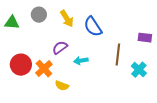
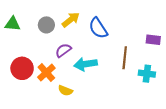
gray circle: (39, 15) -> (46, 25), moved
yellow arrow: (67, 19) -> (71, 20), turned -96
cyan arrow: (81, 61) -> (86, 64), size x1.5
cyan cross: (139, 70) -> (147, 74), turned -35

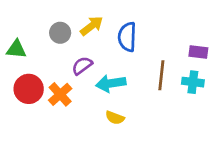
green triangle: (13, 24) -> (16, 49), moved
blue semicircle: (98, 28) -> (127, 37), turned 35
cyan cross: (147, 74) -> (193, 82), moved
yellow semicircle: (65, 91) -> (115, 118), moved

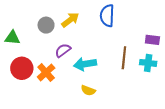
blue semicircle: (127, 37) -> (107, 16), moved

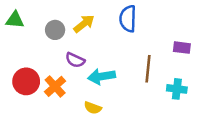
green triangle: (12, 38) -> (15, 20), moved
purple semicircle: (63, 50) -> (75, 60), turned -119
cyan cross: (148, 63) -> (177, 89), moved
yellow semicircle: (88, 90) -> (93, 108), moved

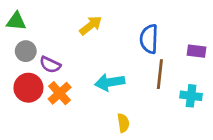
blue semicircle: (128, 19) -> (149, 39), moved
gray circle: (55, 30) -> (26, 51), moved
purple semicircle: (75, 60) -> (50, 65), moved
yellow semicircle: (93, 108) -> (123, 123), moved, turned -120

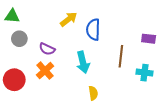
blue semicircle: (149, 39) -> (93, 29), moved
purple semicircle: (50, 65) -> (47, 49), moved
cyan arrow: (110, 82) -> (83, 62), turned -95
red circle: (28, 88) -> (14, 80), moved

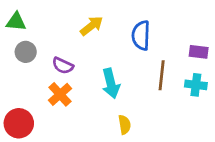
blue semicircle: (93, 29) -> (141, 35), moved
cyan cross: (144, 73) -> (196, 85), moved
red circle: (14, 80) -> (19, 123), moved

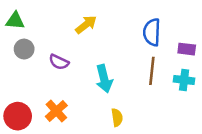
blue semicircle: (141, 35) -> (152, 32), moved
orange cross: (60, 94) -> (56, 111), moved

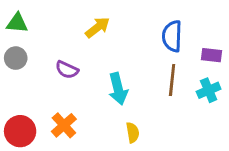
gray circle: (24, 49) -> (16, 58), moved
cyan cross: (184, 80) -> (209, 90), turned -30

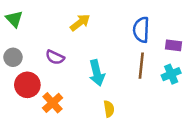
green triangle: (17, 23) -> (14, 19), turned 42
gray circle: (16, 58) -> (13, 57), moved
red circle: (20, 131) -> (27, 85), moved

